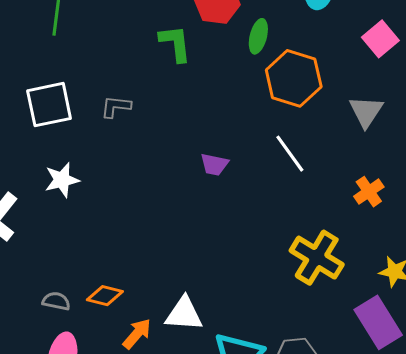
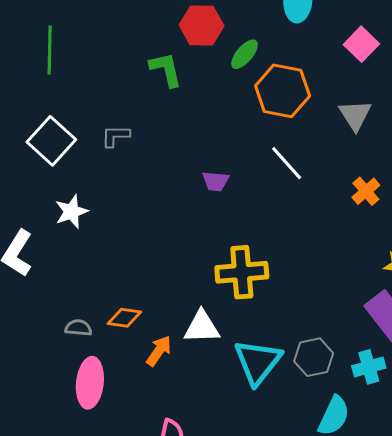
green ellipse: (258, 36) -> (244, 54), turned 32
white square: (49, 105) -> (51, 141), turned -30
yellow cross: (317, 258) -> (242, 272), moved, turned -30

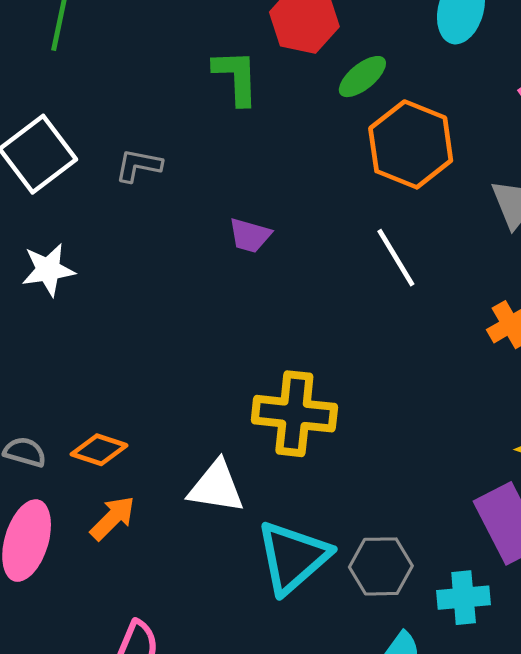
purple trapezoid: (216, 181) -> (250, 235), moved
orange arrow: (159, 351) -> (113, 518), moved

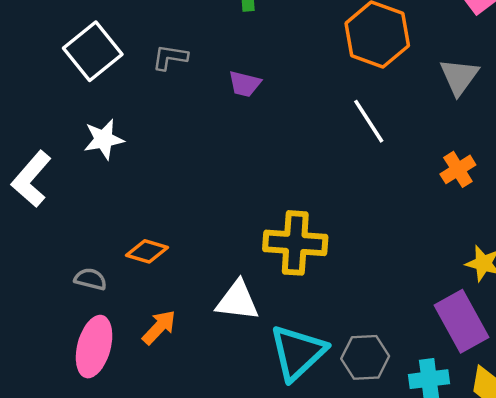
purple trapezoid: (250, 235) -> (245, 84), moved
orange diamond: (99, 450) -> (147, 251), moved

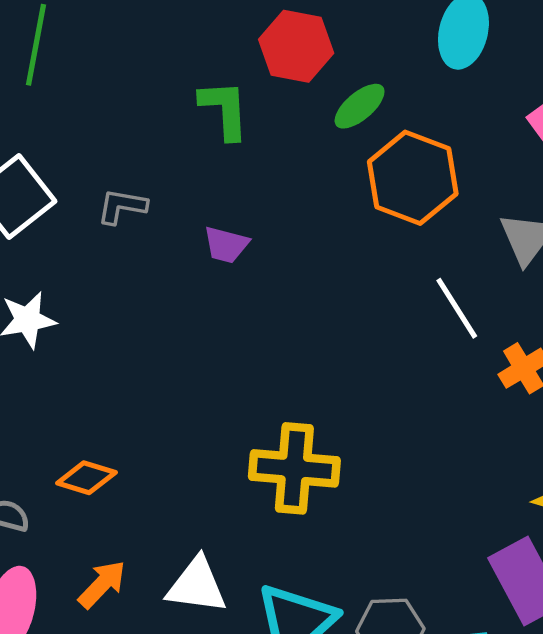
white line: (369, 121) -> (457, 308), moved
white triangle: (237, 301) -> (197, 585), moved

